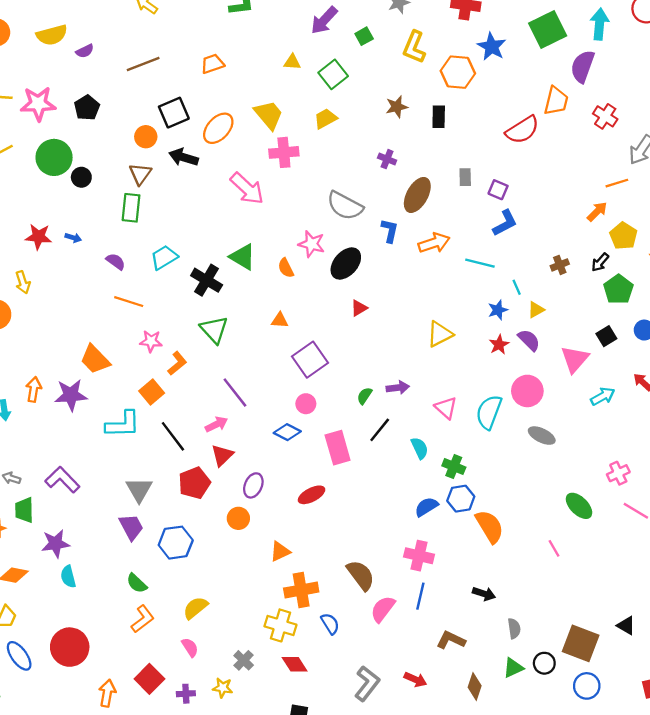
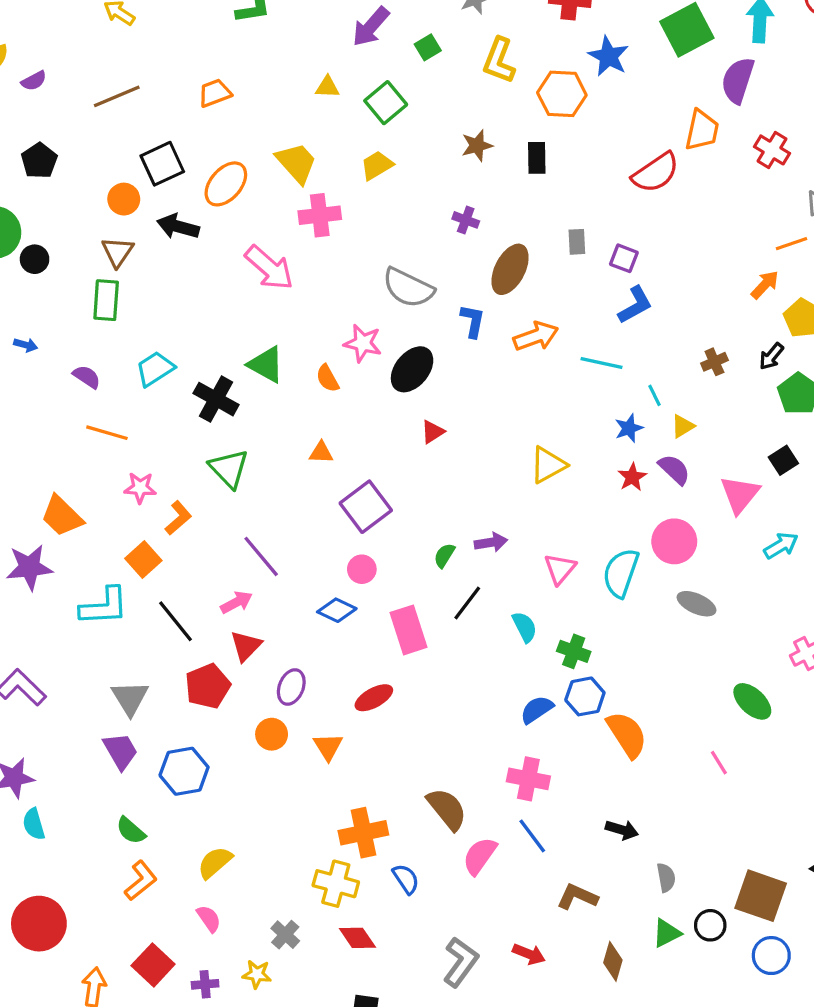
pink triangle: (446, 408) -> (560, 569), turned 30
orange triangle: (280, 551) -> (328, 747), moved, turned -35
blue line: (420, 596) -> (532, 836), turned -48

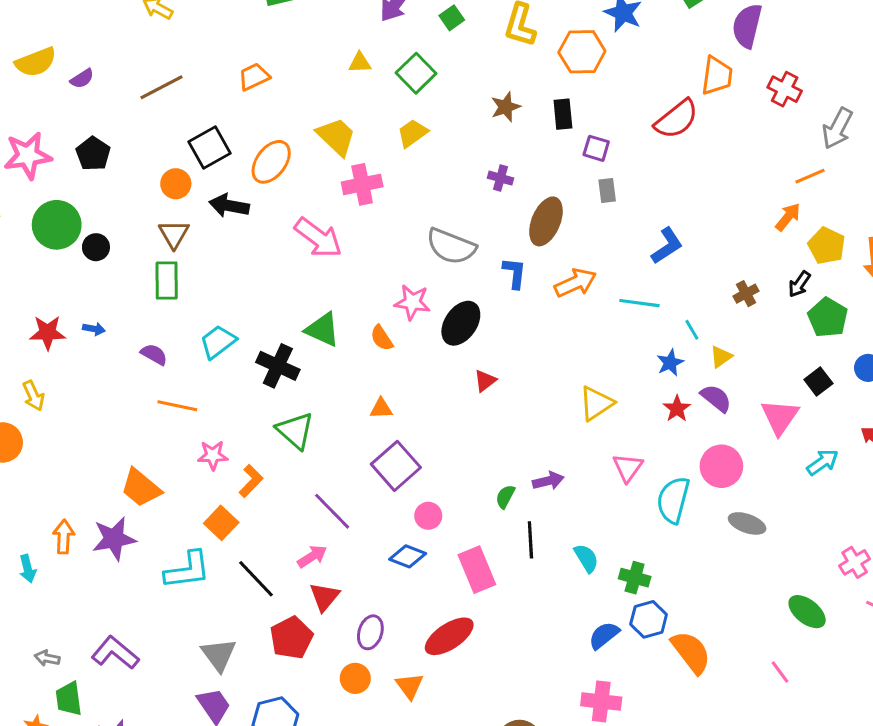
purple square: (624, 258) -> (596, 148), moved
purple square: (366, 507) -> (396, 466), moved
pink triangle: (560, 569) -> (628, 468), moved
black line: (467, 603) -> (530, 540), turned -36
red ellipse: (374, 698) -> (449, 636), size x1.4

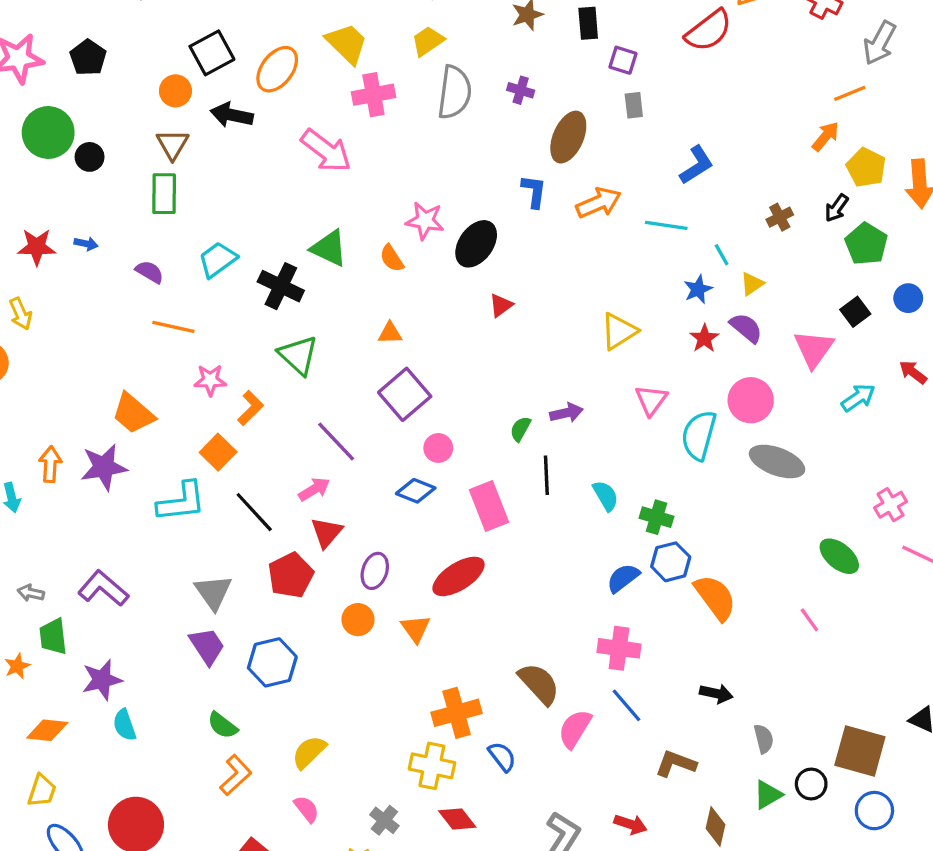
gray semicircle: (451, 246) -> (455, 92), moved, turned -105
gray ellipse: (747, 523) -> (777, 461), size x1.4

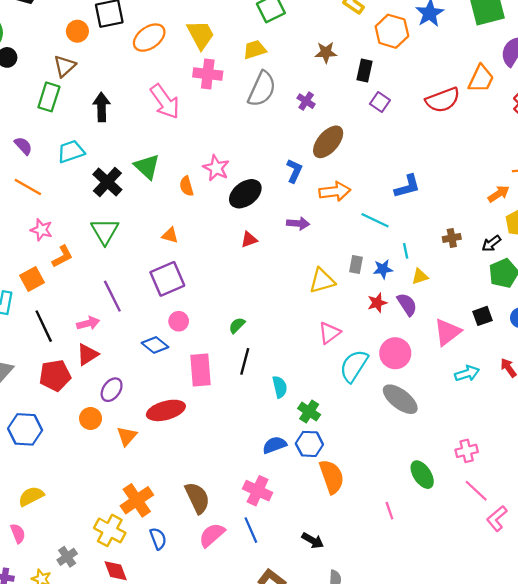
gray rectangle: (634, 105) -> (356, 264), moved
black arrow: (232, 115) -> (102, 107), moved, turned 60
purple arrow: (566, 413) -> (298, 223), moved
orange cross: (457, 713) -> (137, 500), turned -36

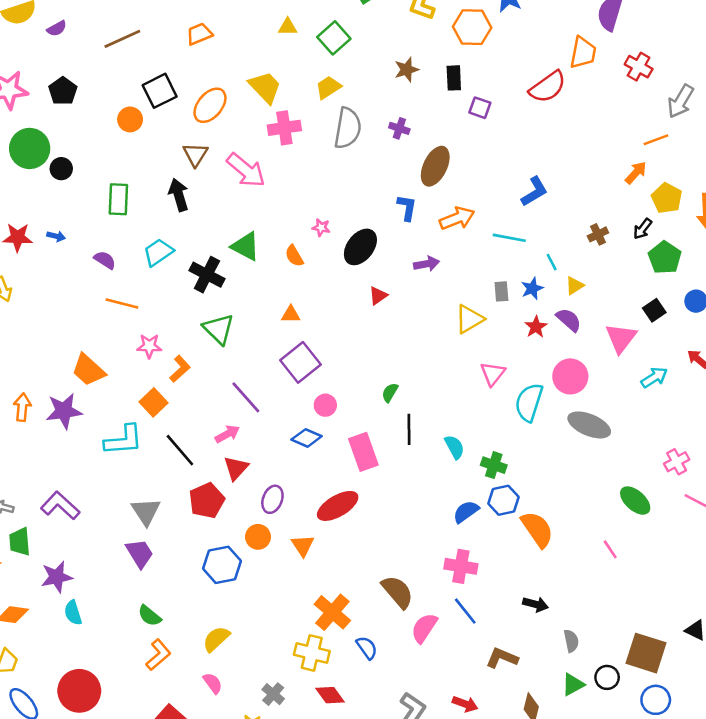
brown triangle: (65, 66) -> (195, 154), moved
pink star: (216, 168) -> (321, 228), size x0.6
blue hexagon: (25, 429) -> (222, 565), moved

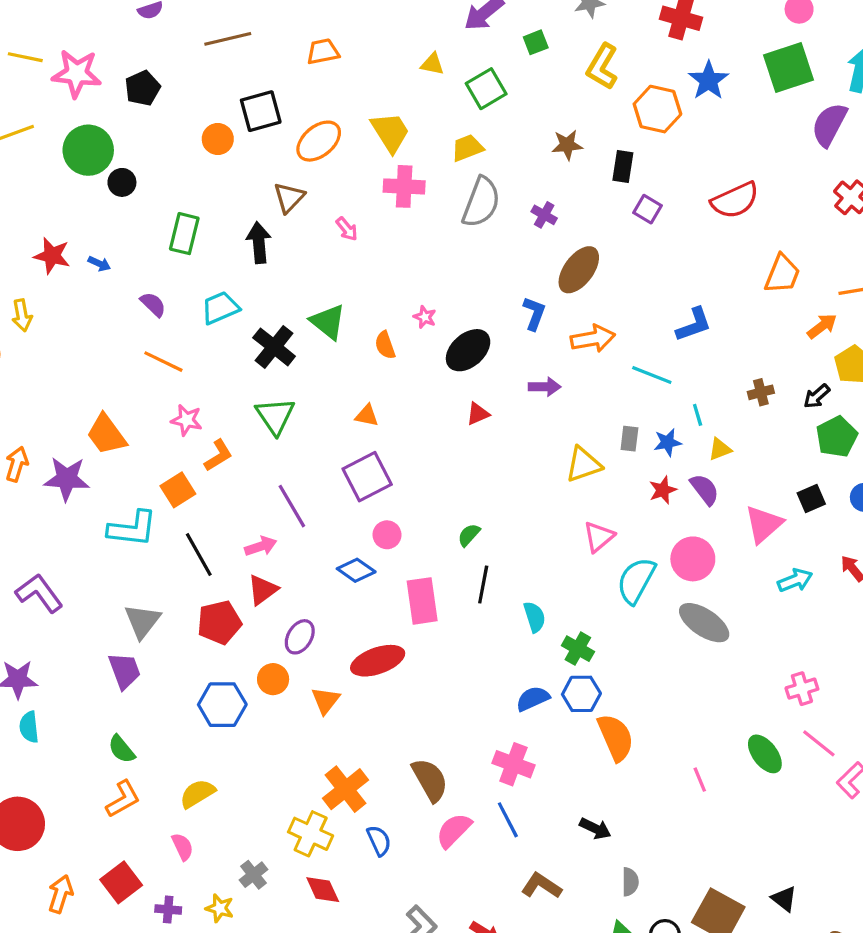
orange trapezoid: (583, 53) -> (782, 274), moved
pink arrow: (246, 170) -> (347, 229), size x0.5
green ellipse: (635, 501) -> (765, 754), moved

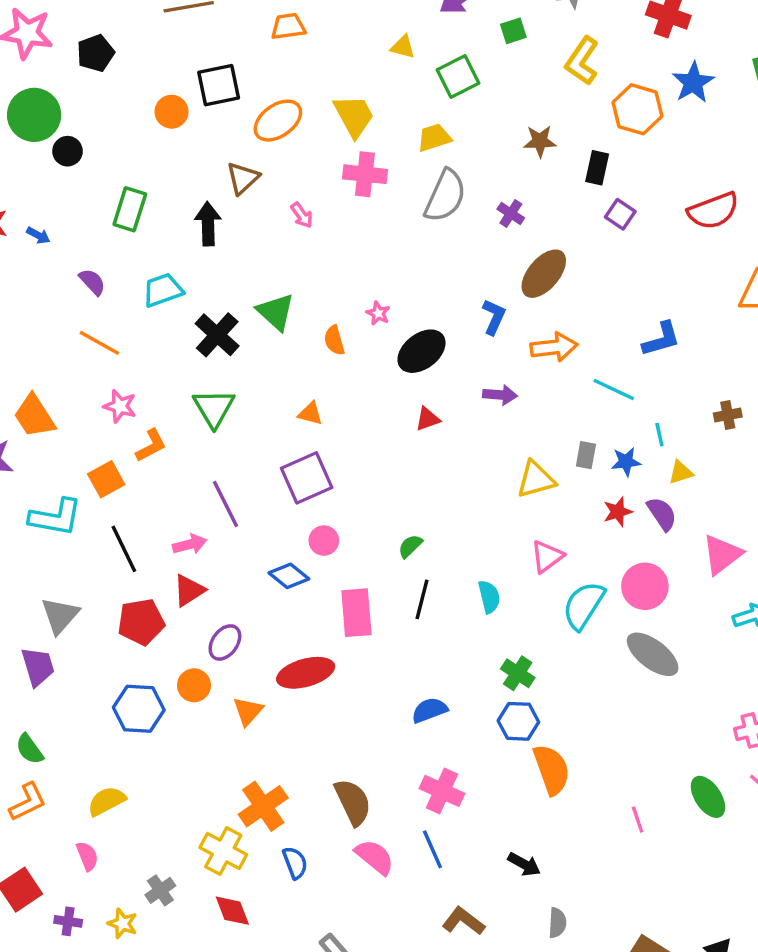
cyan semicircle: (535, 617) -> (489, 597), moved
blue semicircle: (533, 699) -> (430, 710), moved
pink semicircle: (454, 830) -> (375, 857), turned 81

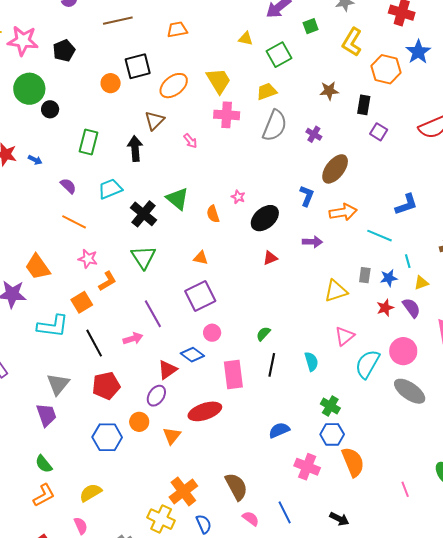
red triangle: (189, 590) -> (167, 370), moved
pink cross: (442, 791) -> (307, 467), moved
pink semicircle: (375, 857) -> (251, 518), size x0.7

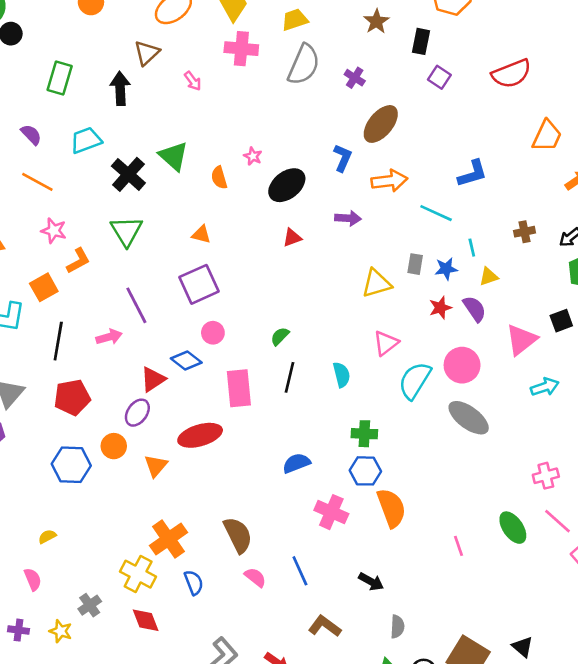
brown star: (329, 91) -> (376, 21), turned -30
black line: (94, 343) -> (58, 341), turned 36
green cross: (330, 406) -> (364, 434), turned -30
yellow semicircle: (91, 493) -> (47, 537), size x0.6

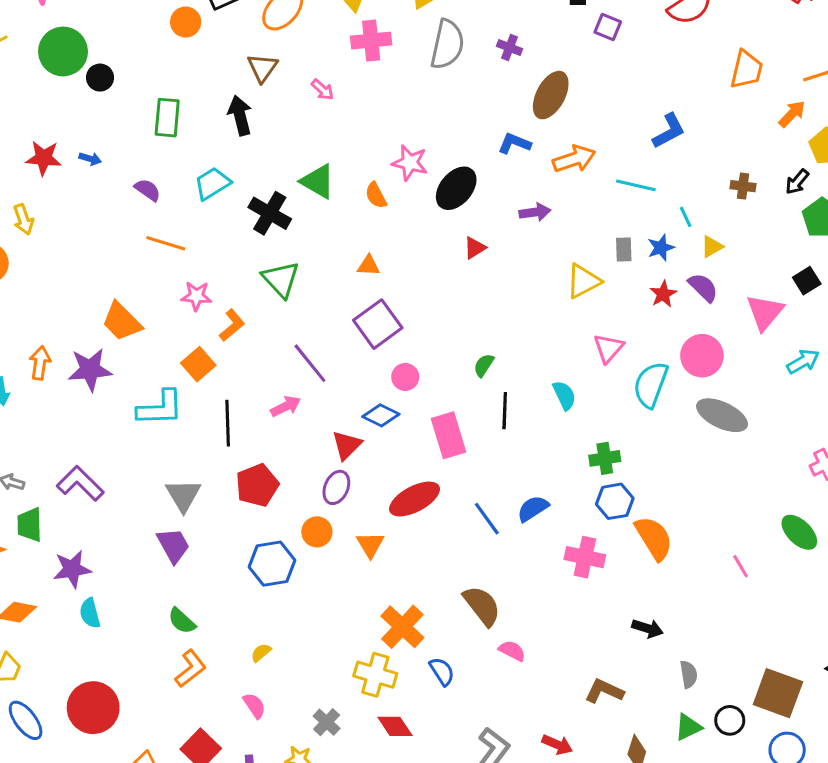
pink star: (253, 156) -> (410, 163), size x1.6
blue L-shape: (343, 158) -> (514, 143), turned -80
brown cross: (525, 232) -> (743, 186), turned 30
blue line: (300, 571) -> (487, 519), moved

